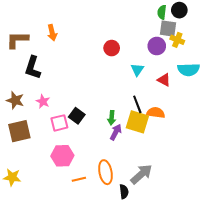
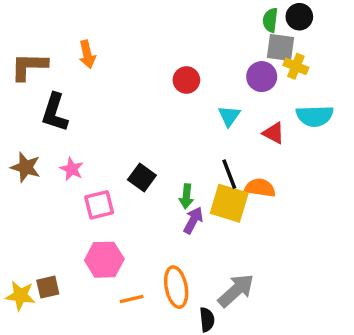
black square: (77, 116) -> (142, 178), moved
brown square: (19, 131) -> (48, 287), moved, size x0.6

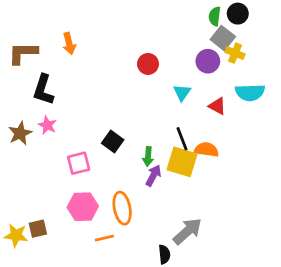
gray square: (281, 47) -> (223, 38), turned 30
brown star: (26, 167) -> (20, 133), turned 30
pink star: (72, 169) -> (47, 125), moved
orange ellipse: (176, 287) -> (122, 208), moved

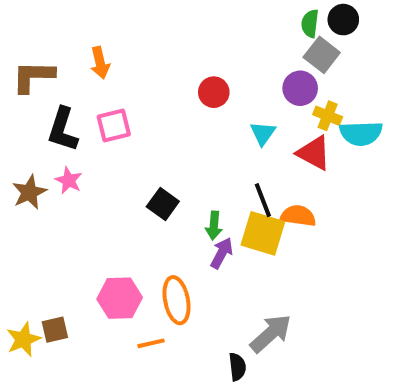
yellow cross: (235, 53) -> (328, 116), moved
red triangle: (217, 106) -> (314, 153), size x1.4
pink square: (79, 163) -> (114, 126), moved
yellow star: (16, 235) -> (23, 339), turned -30

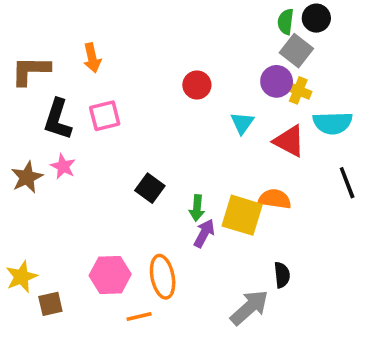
yellow cross: (328, 116) -> (298, 90), moved
black line: (263, 200) -> (347, 183), moved
yellow star: (23, 339) -> (21, 277), moved
black semicircle: (237, 367) -> (282, 275), moved

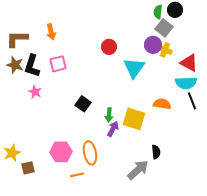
cyan triangle: (242, 123) -> (134, 68), size x1.6
cyan semicircle: (333, 123) -> (186, 83), moved
red triangle: (289, 141) -> (189, 63), moved
brown star: (27, 177) -> (15, 65), moved, turned -30
orange semicircle: (275, 199) -> (162, 104), moved

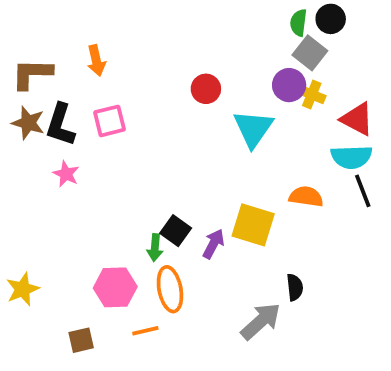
black square: (83, 104) -> (176, 231), moved
green arrow: (109, 115) -> (155, 248), moved
brown square: (28, 168) -> (81, 340), moved

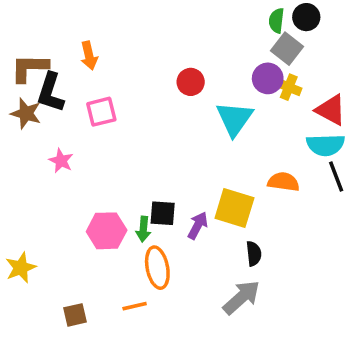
black L-shape: (60, 125) -> (50, 92), moved
black square: (176, 231) -> (163, 213), turned -32
pink hexagon: (115, 287) -> (107, 231), moved
black semicircle: (295, 287) -> (254, 254), moved

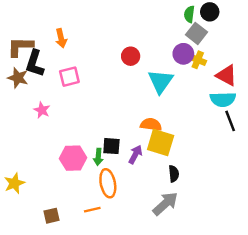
orange semicircle: (283, 182) -> (151, 125), moved

